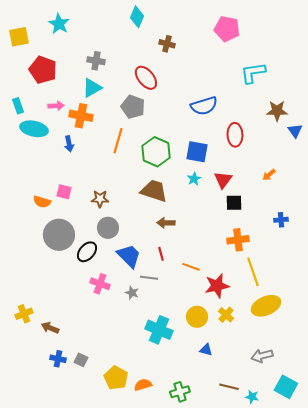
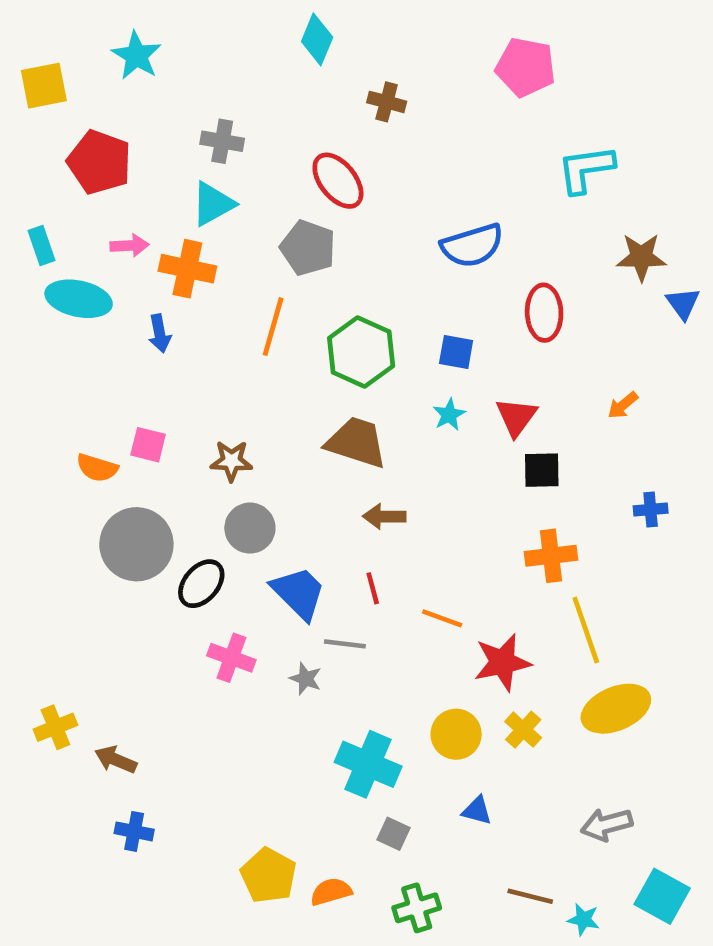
blue square: (197, 152) -> (456, 352), size x0.7
gray square: (81, 360) -> (394, 834), moved

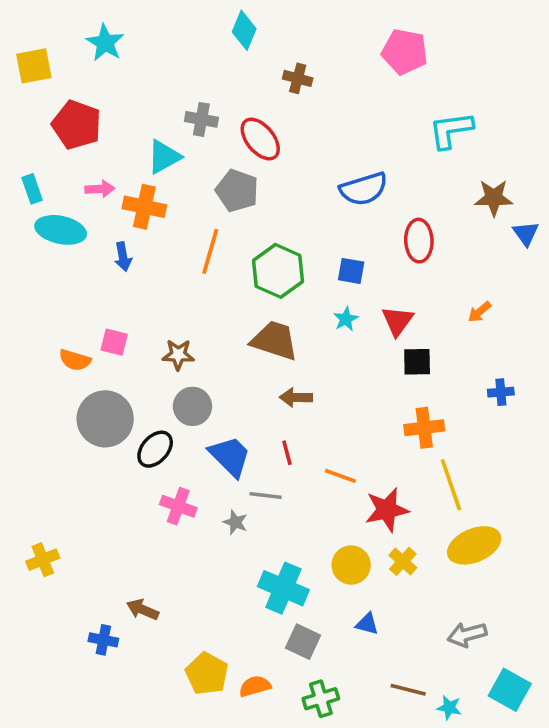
gray cross: (222, 141) -> (201, 119), moved
brown arrow: (116, 760) -> (143, 610), moved
gray square: (394, 834) -> (303, 642), size x1.4

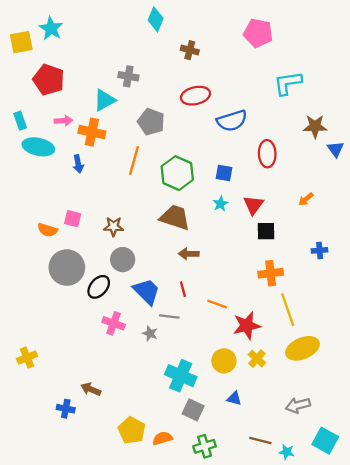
cyan star: (105, 43) -> (51, 28), moved
red ellipse: (260, 139) -> (195, 96), moved, turned -64

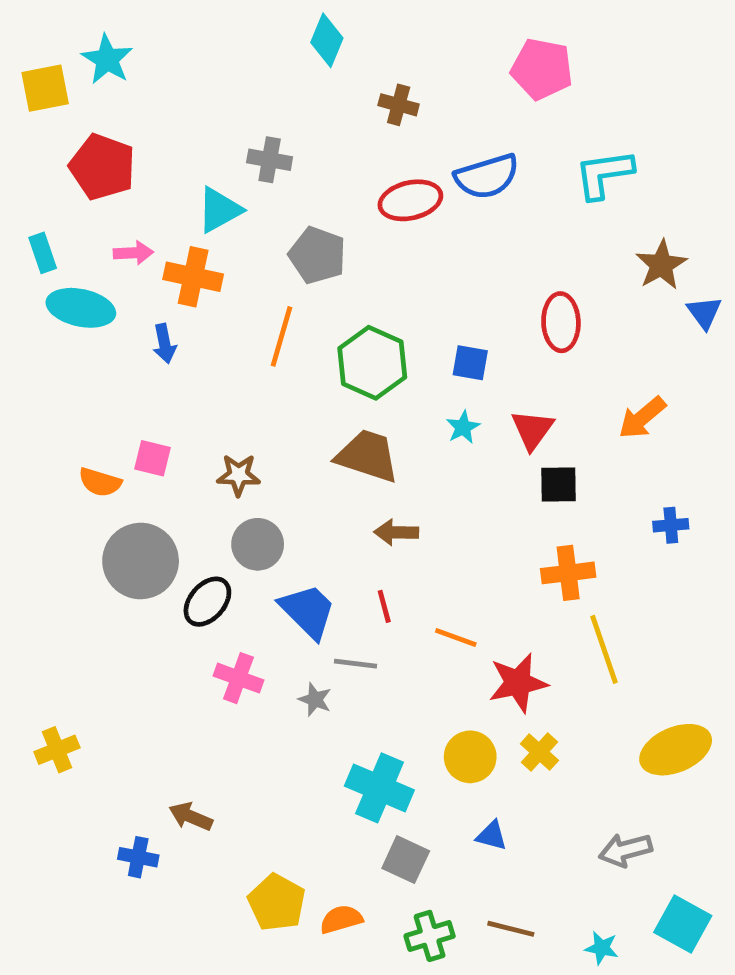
blue semicircle: (232, 121) -> (487, 176), moved
brown star: (315, 126) -> (661, 265), turned -30
orange arrow: (306, 199) -> (642, 418), size x1.5
yellow ellipse: (302, 348) -> (676, 750), moved
brown line: (260, 441) -> (511, 929), moved

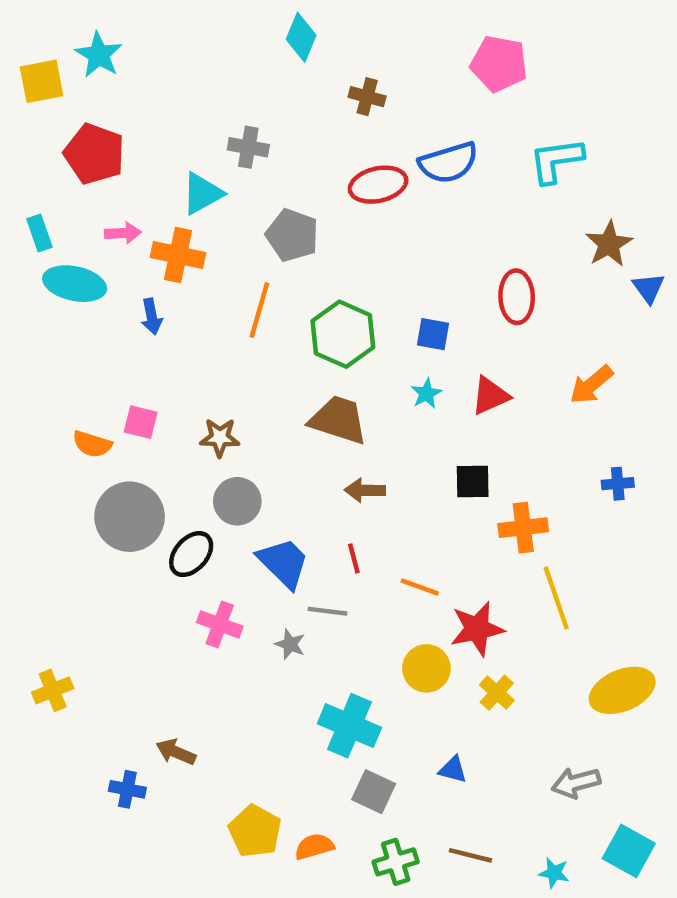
red triangle: (532, 430) -> (490, 396), turned 30
black square: (559, 485) -> (473, 481), moved
yellow circle: (470, 757) -> (426, 668), moved

